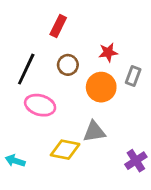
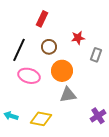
orange circle: (101, 87) -> (62, 71), moved
yellow diamond: (65, 150) -> (41, 119), moved

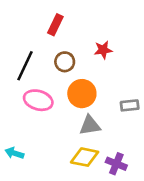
gray rectangle: (96, 55) -> (130, 105), moved, turned 64
purple cross: (98, 116) -> (116, 164), moved, turned -35
yellow diamond: (41, 119) -> (85, 157), moved

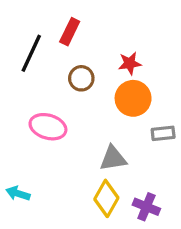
black line: (25, 66) -> (31, 53), moved
orange circle: (82, 94) -> (133, 98), moved
yellow diamond: (85, 157) -> (106, 198), turned -72

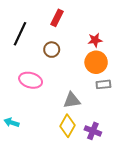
red rectangle: (70, 32) -> (57, 18), moved
red star: (130, 63) -> (95, 40), moved
orange circle: (133, 98) -> (96, 62), moved

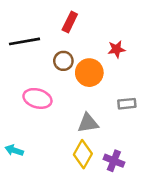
black line: (20, 34) -> (25, 41), turned 55
orange circle: (96, 62) -> (89, 73), moved

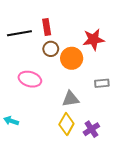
red rectangle: (70, 22) -> (47, 27), moved, turned -35
red star: (116, 49) -> (94, 40), size x1.5
purple cross: (114, 161) -> (91, 129), turned 35

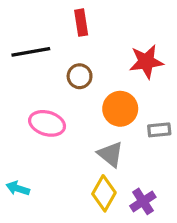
red rectangle: (47, 27) -> (81, 23), moved
orange circle: (72, 58) -> (120, 109), moved
gray triangle: (71, 99) -> (110, 154), turned 48

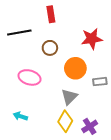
gray triangle: (110, 154) -> (69, 97), turned 36
cyan arrow: (18, 188) -> (20, 116), moved

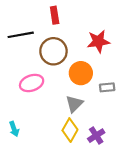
brown circle: (50, 48) -> (53, 51), size x1.6
pink ellipse: (30, 77) -> (32, 83), turned -35
cyan arrow: (20, 116) -> (14, 129), moved, turned -128

